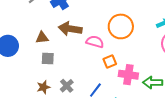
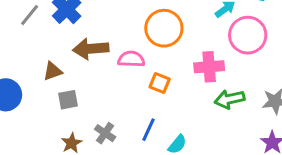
orange square: (110, 61) -> (160, 83), turned -32
pink cross: (128, 75) -> (209, 67), moved

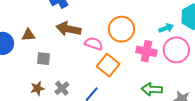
pink cross: (209, 67) -> (146, 51), moved
brown triangle: (53, 71) -> (28, 35), moved
orange square: (160, 83) -> (108, 65), size x1.5

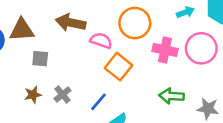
cyan arrow: (166, 28) -> (185, 12), moved
brown triangle: (28, 35) -> (22, 30), size x1.5

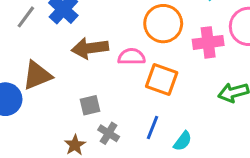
gray square: (40, 59) -> (90, 105), moved

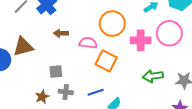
brown arrow: (90, 48) -> (61, 33), size x0.6
blue line: (153, 127) -> (96, 92), turned 42
gray cross: (109, 133) -> (66, 92), turned -32

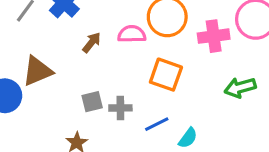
brown arrow: (61, 33) -> (92, 43), turned 136
pink semicircle: (88, 43) -> (132, 34), moved
gray cross: (66, 92) -> (120, 108), moved

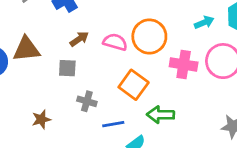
green arrow: (240, 88) -> (161, 115), moved
gray square: (92, 102) -> (67, 68), moved

